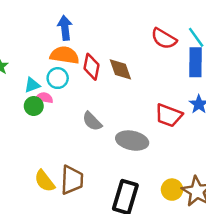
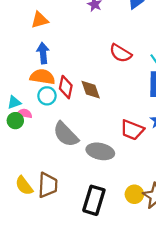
red semicircle: (164, 39) -> (120, 53), moved
cyan circle: (58, 78) -> (47, 96), moved
gray semicircle: (92, 121) -> (66, 134), size x1.5

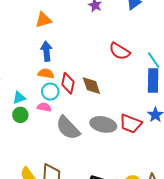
orange semicircle: (42, 77) -> (46, 74), size x0.7
pink semicircle: (25, 114) -> (44, 107), moved
gray ellipse: (100, 151) -> (103, 124), moved

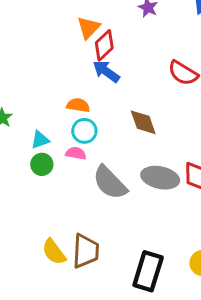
orange triangle: (43, 20) -> (89, 28), moved, turned -30
blue arrow: (46, 51) -> (106, 71), moved, turned -48
red diamond: (68, 83) -> (104, 45), moved, turned 35

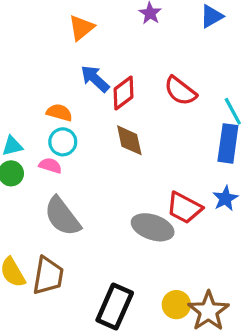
red diamond: (104, 45) -> (123, 93), moved
gray ellipse: (160, 178) -> (153, 227), moved
gray semicircle: (110, 183) -> (62, 216), moved

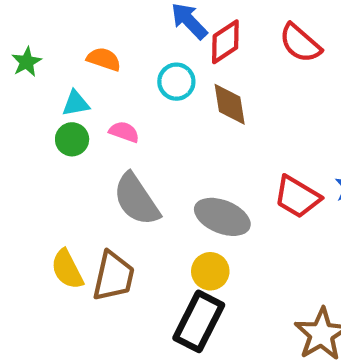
orange semicircle: (59, 113) -> (104, 59), moved
cyan circle: (63, 142) -> (176, 82), moved
gray ellipse: (153, 227) -> (222, 217), moved
yellow circle: (176, 305) -> (210, 271), moved

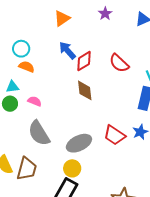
cyan circle: (176, 82) -> (21, 49), moved
gray ellipse: (222, 217) -> (79, 143), turned -50

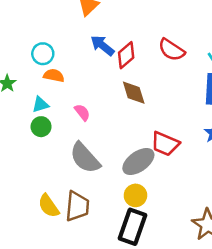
pink semicircle: (35, 101) -> (82, 112), moved, turned 40
red trapezoid: (114, 135) -> (165, 144), moved

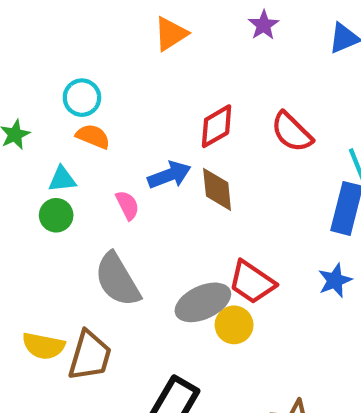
blue arrow: (102, 45) -> (169, 175), moved, turned 110
yellow circle: (135, 195) -> (234, 325), moved
yellow semicircle: (49, 206) -> (43, 346), turned -55

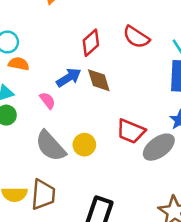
gray ellipse: (203, 302) -> (159, 147), moved
yellow circle: (234, 325) -> (84, 145), moved

